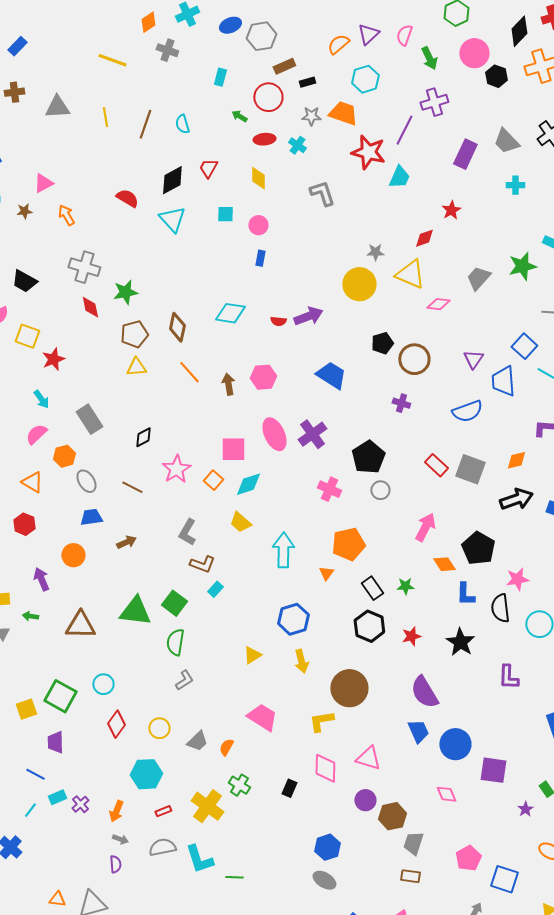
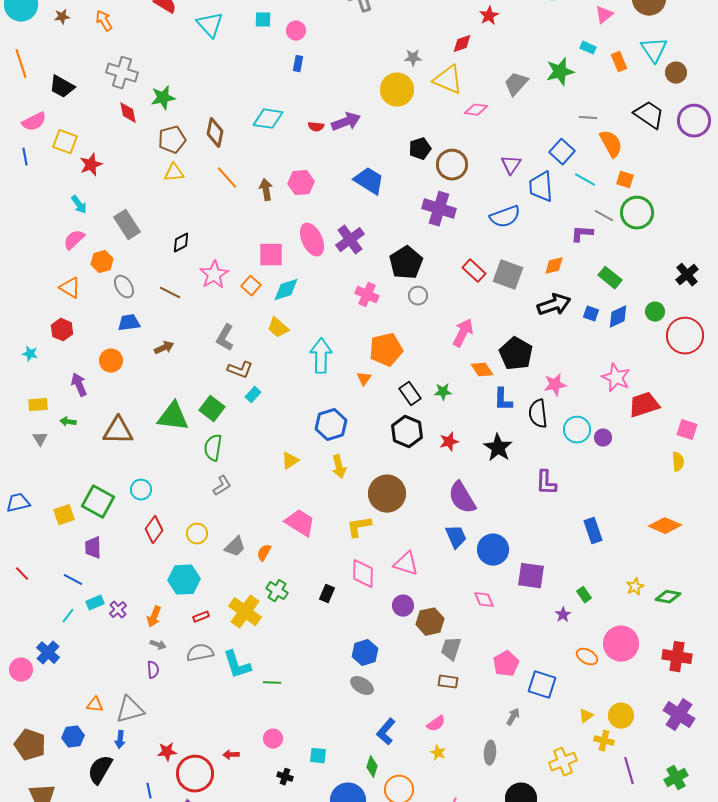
purple cross: (401, 403) -> (439, 209), size x1.8

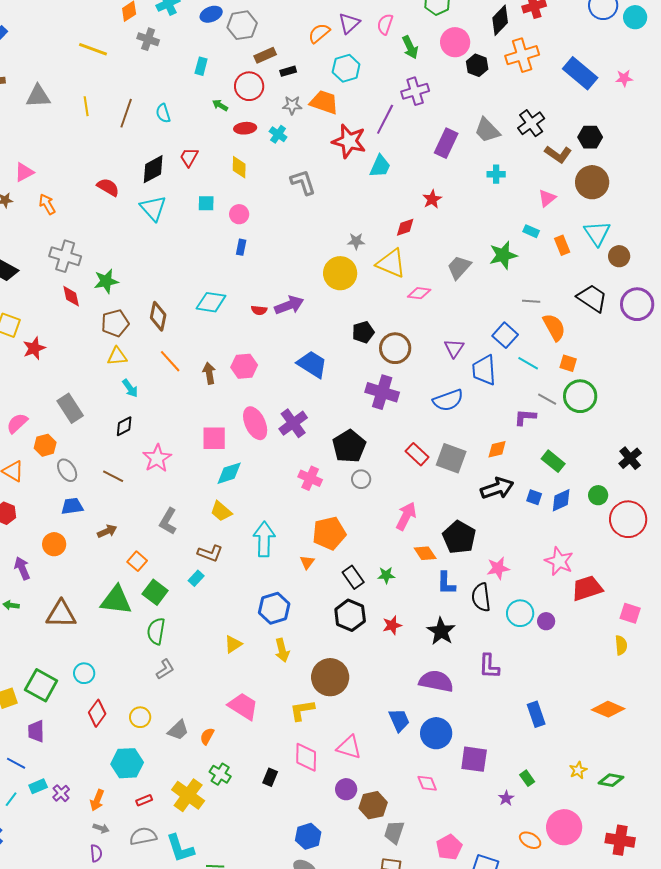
cyan arrow: (79, 205) -> (130, 388), moved
orange square: (251, 286) -> (137, 561), moved
brown L-shape: (240, 370) -> (210, 553), moved
purple semicircle: (462, 498) -> (436, 681), moved, turned 132

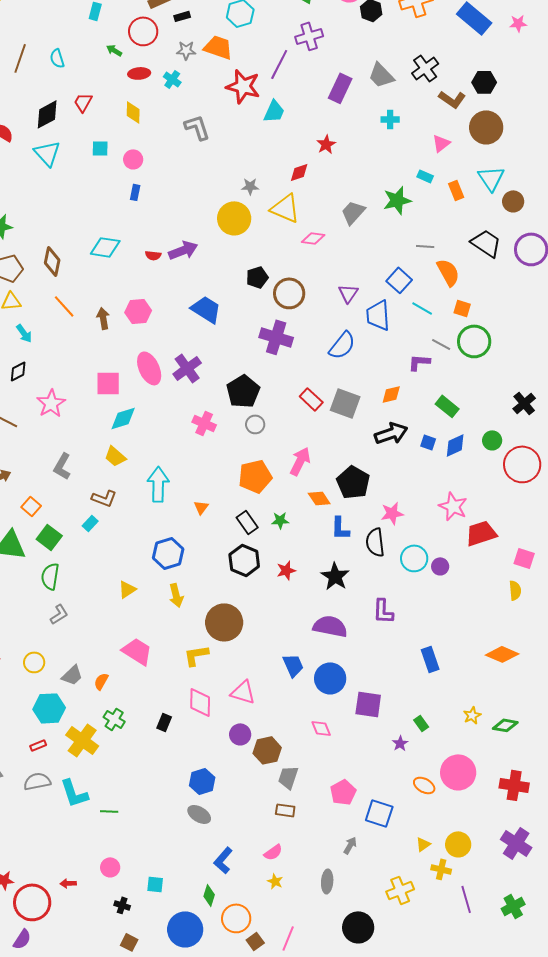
blue semicircle: (448, 400) -> (342, 345), turned -32
orange pentagon: (329, 533) -> (255, 476), moved
cyan hexagon: (127, 763) -> (49, 708), moved

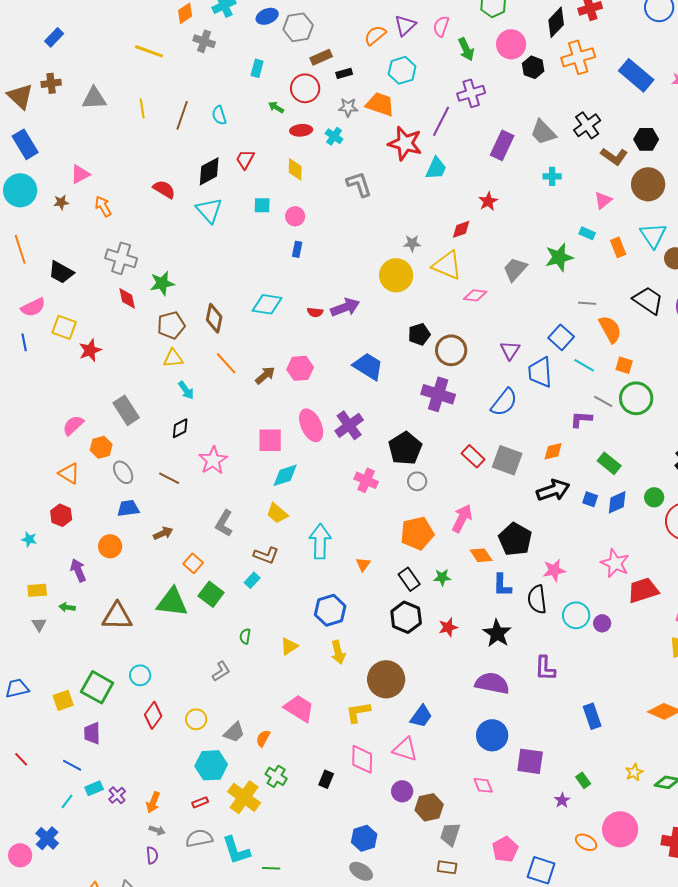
brown arrow: (103, 318) -> (265, 375), turned 60
green semicircle: (50, 576) -> (245, 636), moved, size x0.6
blue trapezoid: (293, 665) -> (421, 716), moved, turned 60

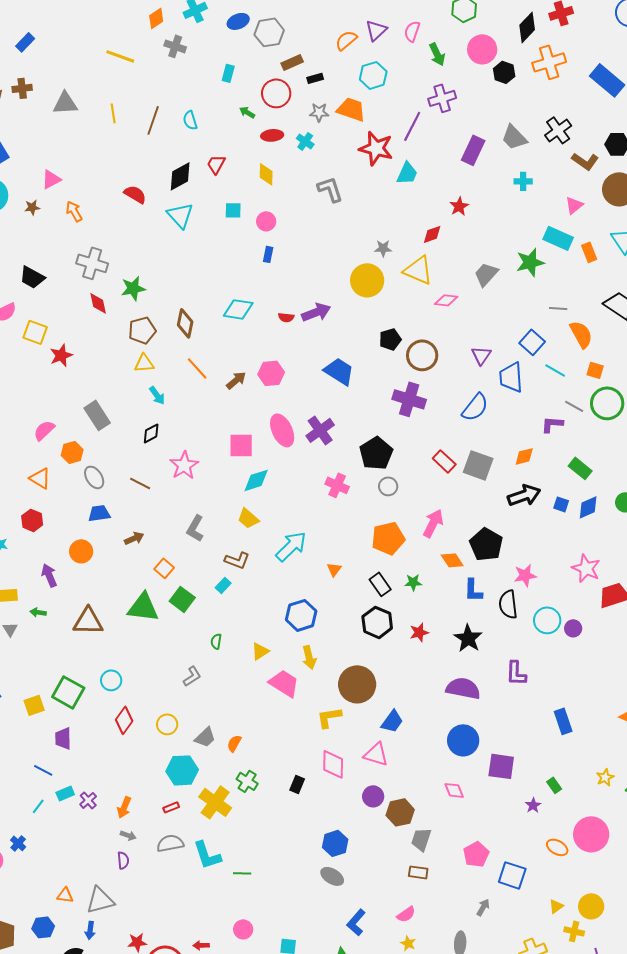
cyan rectangle: (587, 233) -> (558, 238), size x1.8
cyan arrow: (320, 541) -> (291, 546), turned 44
pink trapezoid: (299, 708) -> (284, 683), moved
blue cross: (47, 838) -> (18, 843), size x0.7

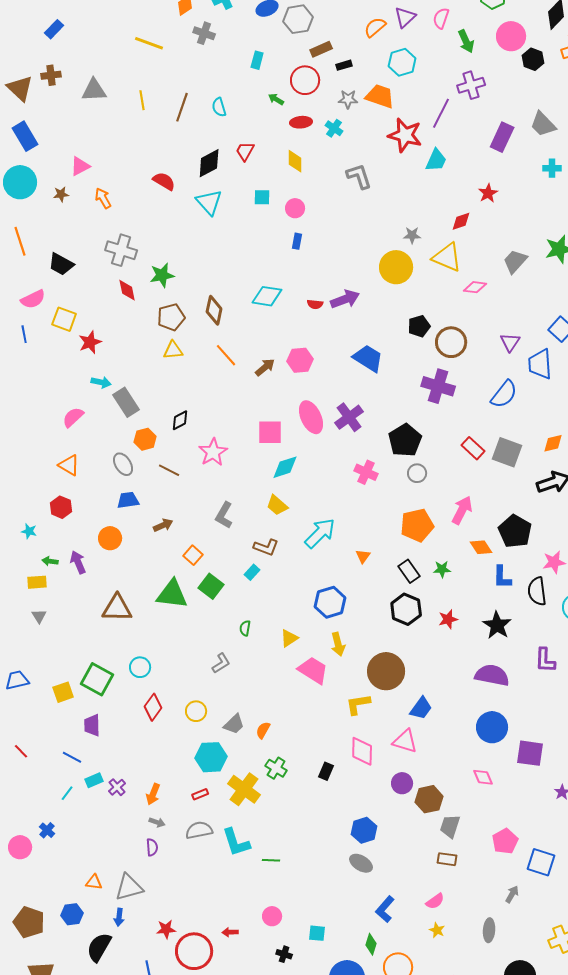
cyan arrow: (157, 395) -> (101, 382), moved, turned -42
orange hexagon: (72, 452) -> (145, 439), moved
green arrow: (38, 612) -> (50, 561), moved

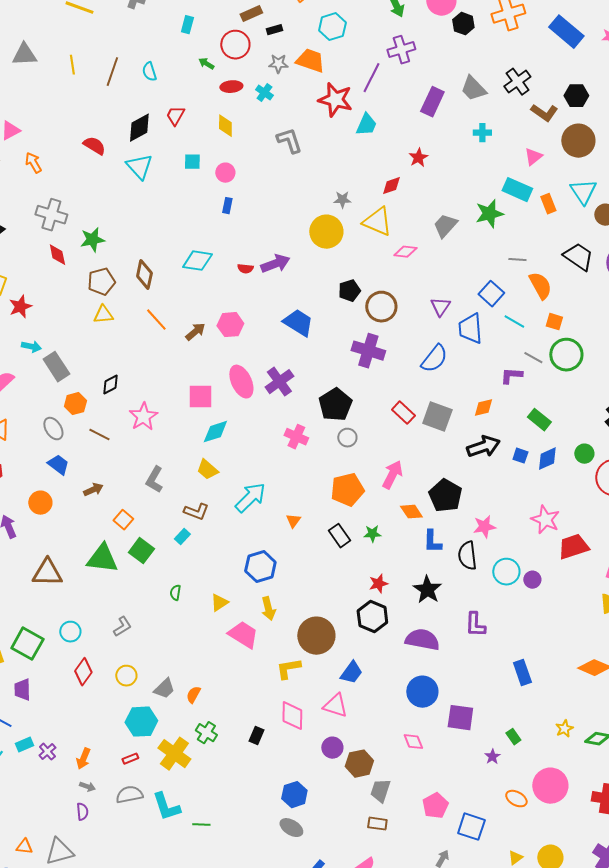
blue trapezoid: (128, 500) -> (58, 465), turned 45
black hexagon: (406, 609) -> (372, 617), moved
gray L-shape: (221, 663) -> (122, 627), moved

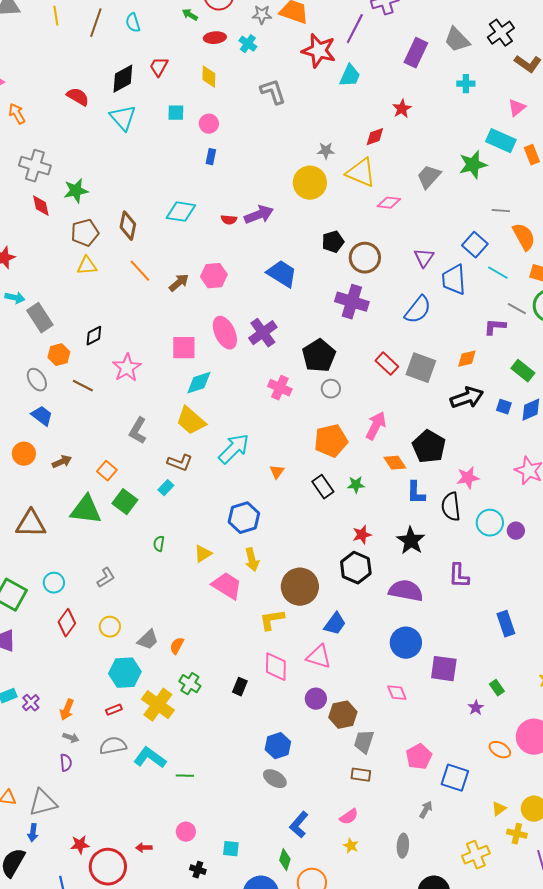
yellow trapezoid: (207, 470) -> (191, 421), size x1.4
brown arrow: (93, 490) -> (62, 462), moved
cyan L-shape: (166, 807) -> (150, 758), turned 144

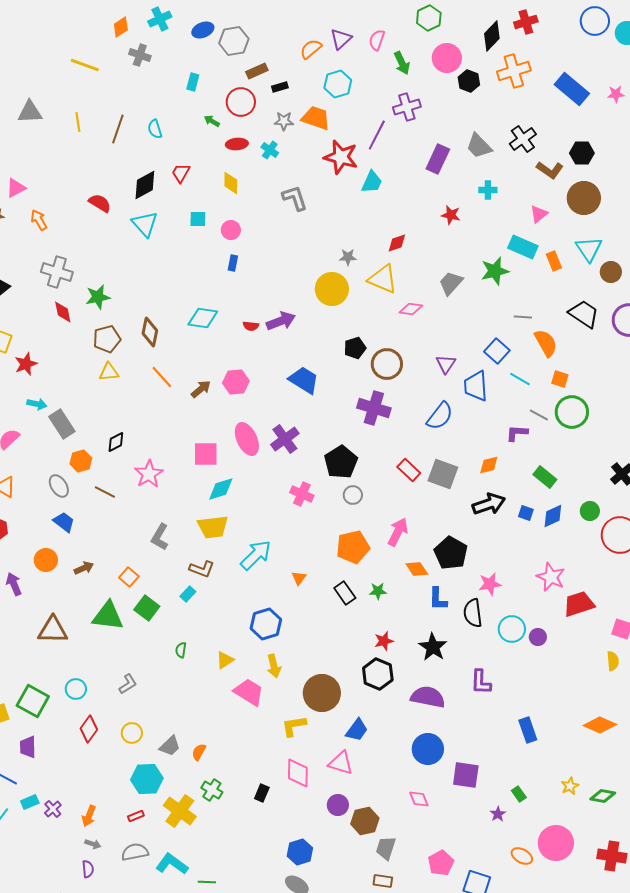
red star: (402, 109) -> (451, 215), moved, turned -30
yellow trapezoid: (191, 421) -> (213, 527), turned -48

